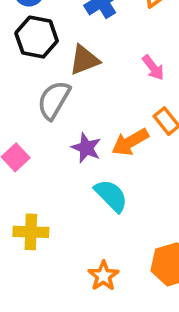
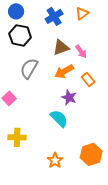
brown triangle: (84, 60) -> (61, 47), moved
orange arrow: (130, 142) -> (64, 71), moved
purple star: (86, 148) -> (69, 97), moved

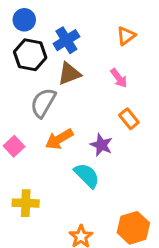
orange triangle: (82, 13) -> (126, 36), moved
blue cross: (54, 16) -> (66, 40), moved
brown triangle: (61, 47) -> (69, 74), moved
orange arrow: (64, 71) -> (59, 139), moved

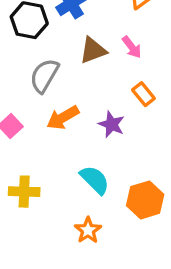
brown triangle: (69, 74) -> (93, 50), moved
cyan semicircle: (87, 175) -> (95, 180), moved
orange hexagon: (133, 228) -> (145, 200), moved

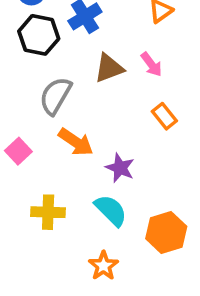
orange arrow: (63, 118) -> (76, 142), turned -116
purple star: (111, 124) -> (120, 168), moved
yellow cross: (24, 192) -> (48, 212), moved

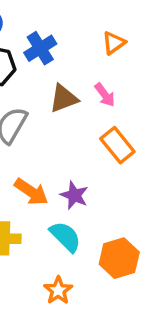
orange rectangle: (164, 116) -> (117, 145), size x1.4
orange arrow: (76, 142) -> (31, 192), moved

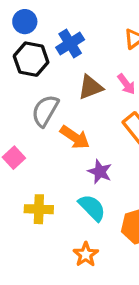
orange arrow: (31, 192) -> (75, 137), moved

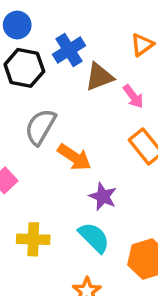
brown triangle: (90, 87) -> (99, 77), moved

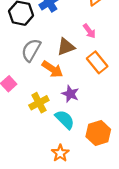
brown triangle: (99, 77) -> (66, 47), moved
yellow cross: (33, 239) -> (39, 103), moved, turned -30

